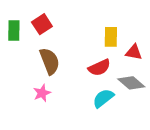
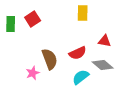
yellow rectangle: (111, 37) -> (83, 13), moved
brown semicircle: (50, 61) -> (50, 59), moved

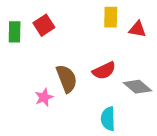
red triangle: (105, 41) -> (137, 29), moved
cyan semicircle: (81, 77) -> (108, 119), moved, turned -54

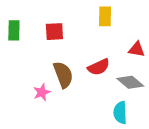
red square: (44, 25) -> (54, 32), moved, turned 30
red triangle: (137, 29) -> (137, 49), moved
cyan semicircle: (108, 119) -> (120, 113), moved

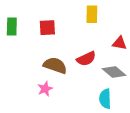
brown semicircle: (63, 75) -> (55, 65), turned -50
pink star: (42, 92) -> (45, 89), moved

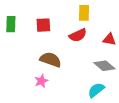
red semicircle: (86, 59) -> (78, 35), moved
cyan semicircle: (105, 99) -> (96, 90), turned 54

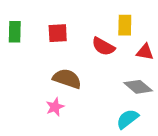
yellow rectangle: (84, 13) -> (125, 25), moved
red semicircle: (78, 35) -> (103, 47), turned 54

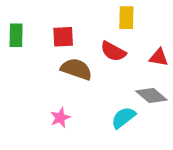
yellow rectangle: (125, 25) -> (126, 18), moved
brown semicircle: (67, 79) -> (76, 69), moved
cyan semicircle: (127, 119) -> (123, 118), moved

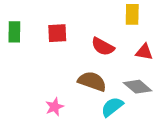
yellow rectangle: (126, 18) -> (132, 14), moved
brown semicircle: (76, 69) -> (92, 81), moved

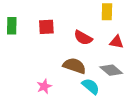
cyan semicircle: (112, 107) -> (91, 86), turned 78

